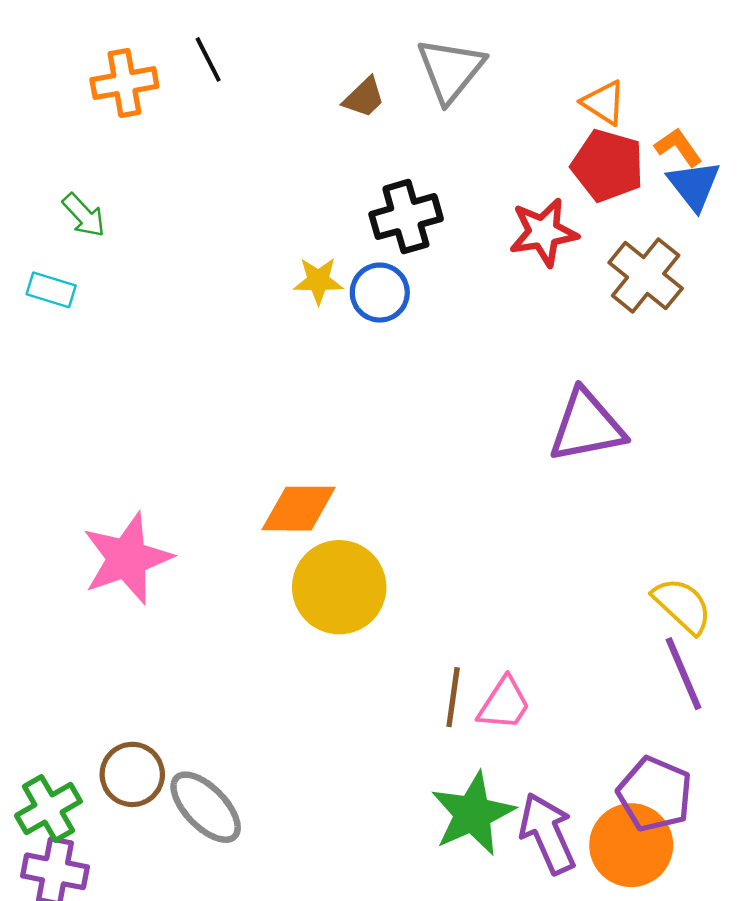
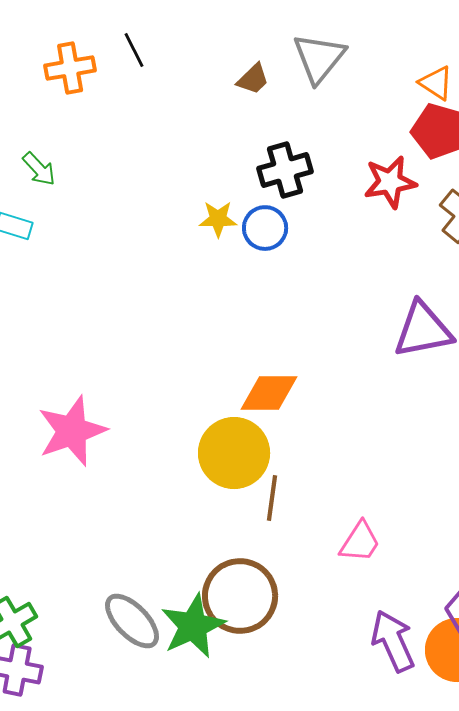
orange diamond: (299, 509) -> (269, 393), moved
brown line: (453, 697) -> (272, 498), moved
brown circle: (132, 774) -> (240, 596), moved, size x1.5
green star: (473, 814) -> (193, 626), moved

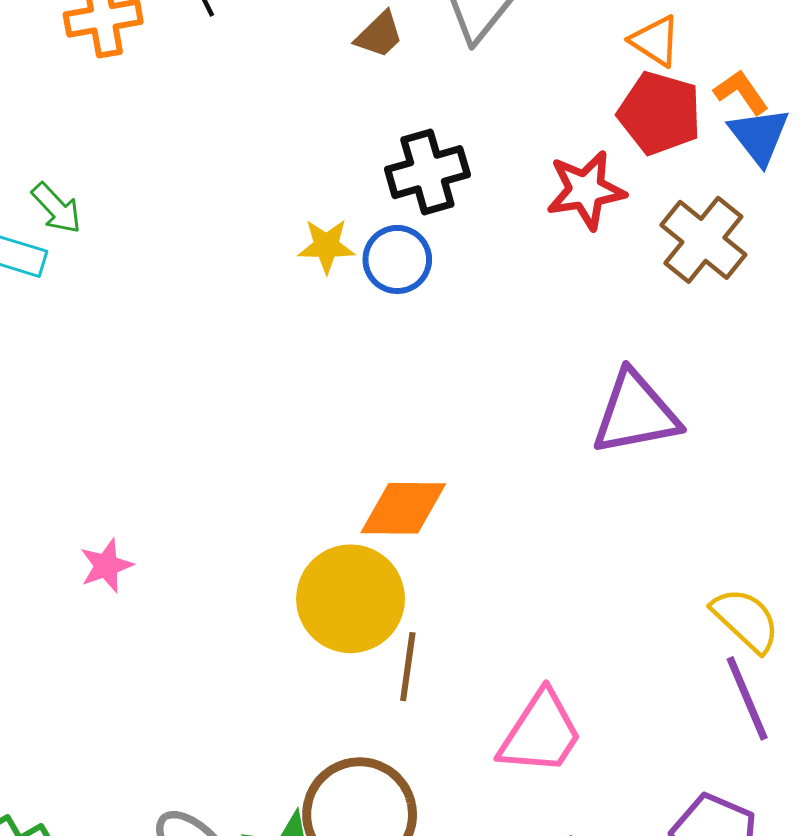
green arrow: (39, 169) -> (56, 208), moved
pink star: (72, 431) -> (106, 566), size x0.5
pink trapezoid: (360, 542) -> (541, 733), size x1.4

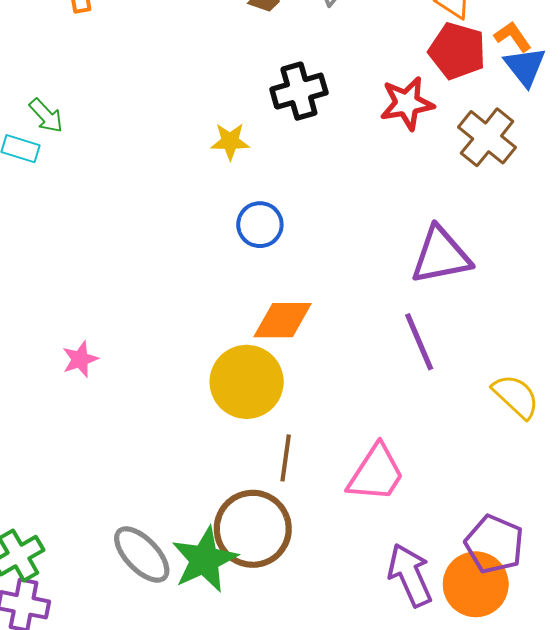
blue circle: (397, 259) -> (260, 225), moved
brown line: (408, 667) -> (286, 458), moved
purple line: (747, 698) -> (419, 342), moved

